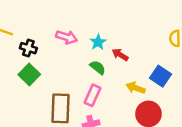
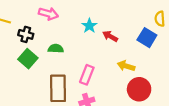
pink arrow: (67, 37) -> (48, 14), moved
green semicircle: (98, 67) -> (56, 49), moved, turned -32
blue square: (160, 76) -> (147, 38), moved

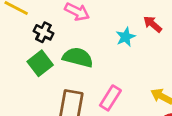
red arrow: (110, 36) -> (153, 24), moved
green semicircle: (56, 49) -> (78, 57), size x1.5

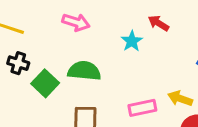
black cross: (43, 32) -> (18, 63), moved
pink rectangle: (110, 98) -> (142, 108), moved, turned 55

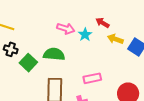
pink arrow: (76, 22) -> (66, 29), moved
yellow arrow: (180, 99) -> (115, 39), moved

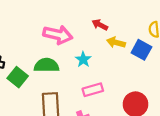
pink arrow: (66, 29) -> (58, 35), size x1.4
cyan star: (85, 35) -> (83, 59), moved

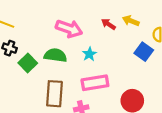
yellow arrow: (116, 42) -> (131, 21), moved
pink rectangle: (93, 90) -> (95, 83), size x1.4

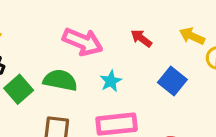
yellow arrow: (131, 21) -> (192, 36), moved
blue square: (144, 52) -> (172, 81), moved

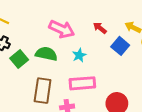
blue square: (172, 81) -> (120, 46), moved

